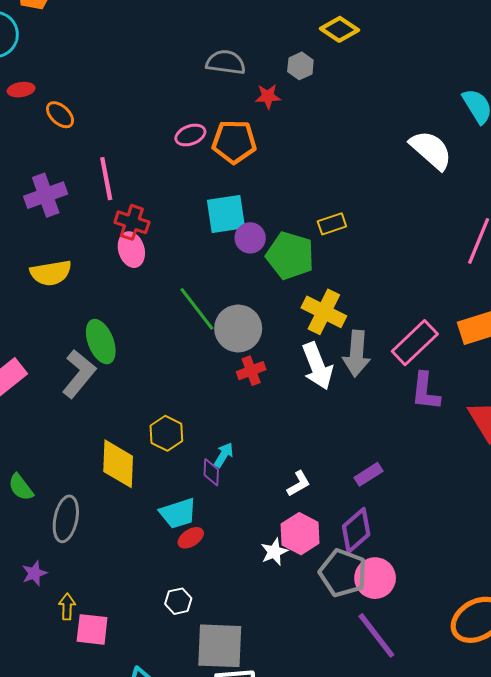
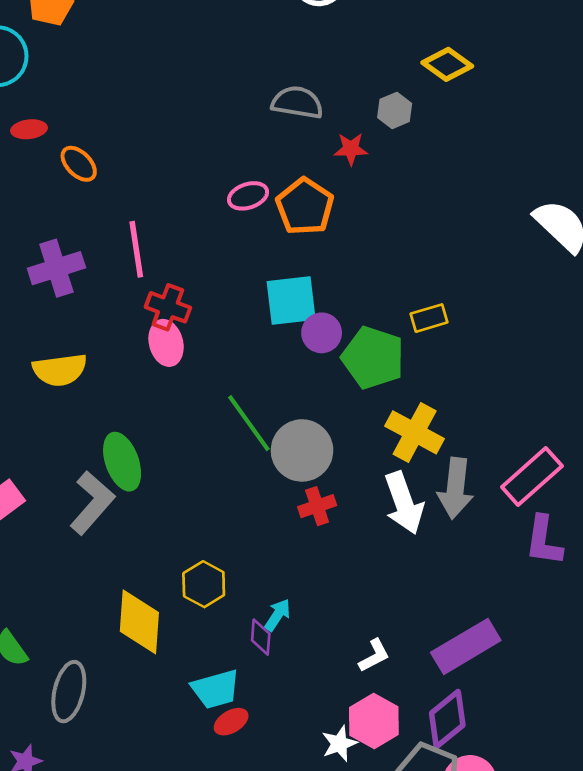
orange pentagon: (234, 142) -> (305, 207), turned 30
purple rectangle: (369, 474) -> (466, 646), size x1.8

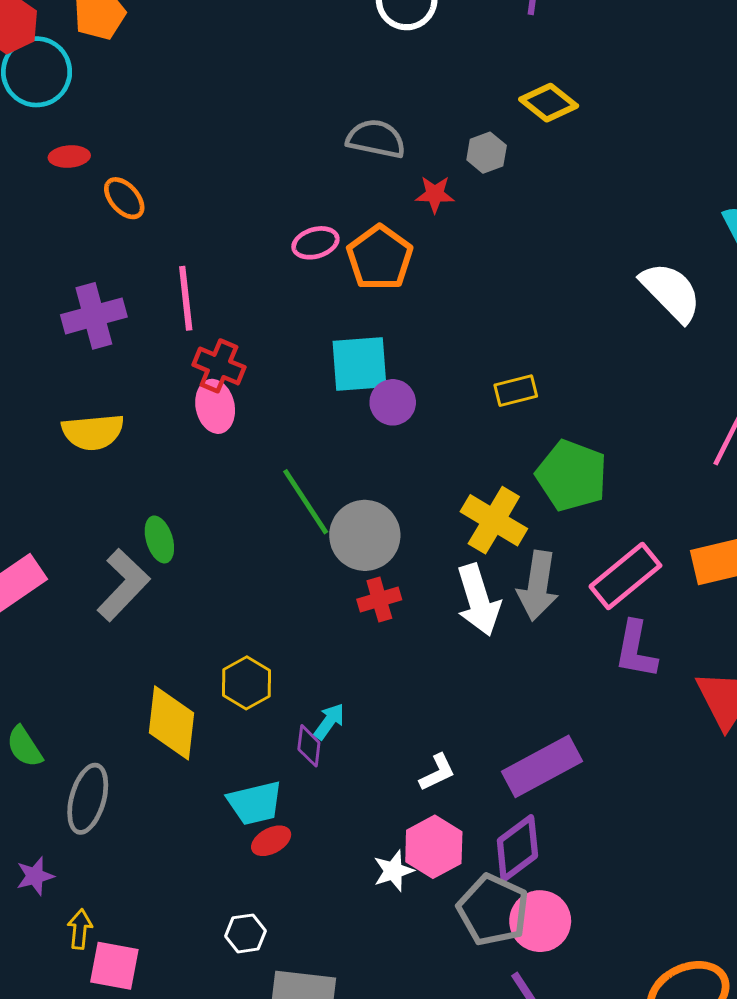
green pentagon: (373, 358) -> (572, 475), moved
green ellipse: (122, 462) -> (159, 539), size x0.7

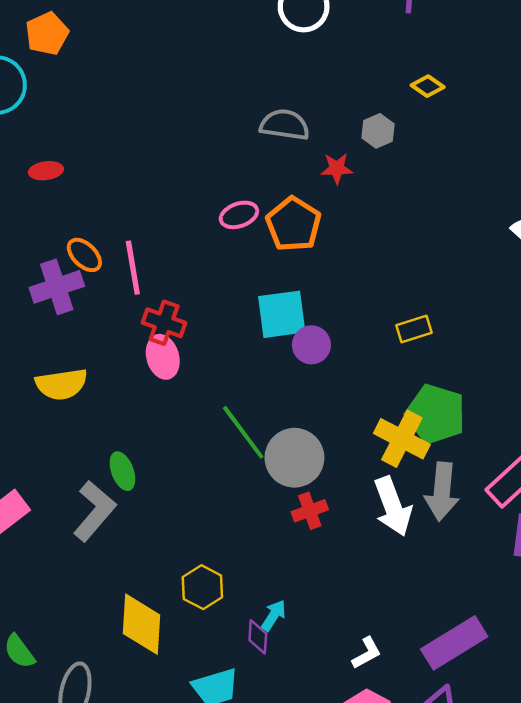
yellow diamond: (549, 103) -> (428, 86), size x0.7
red ellipse: (69, 157) -> (46, 171), moved
orange ellipse: (124, 198) -> (84, 255), moved
green pentagon: (572, 475) -> (436, 414), moved

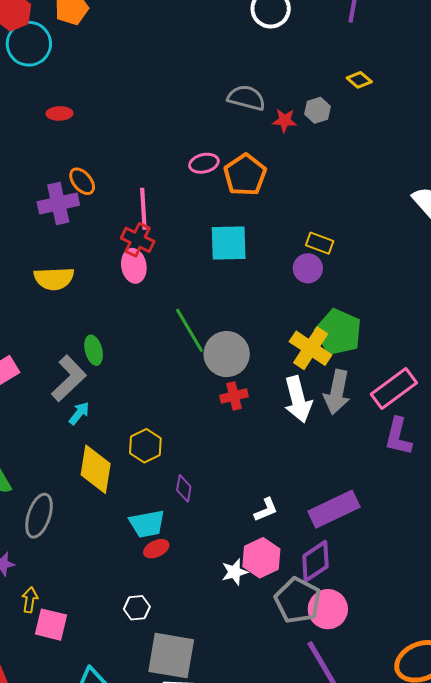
red star: (337, 168) -> (285, 121), moved
pink line: (133, 268) -> (143, 209), moved
yellow rectangle: (414, 329) -> (320, 243), moved, turned 32
purple circle: (311, 345) -> (308, 268), moved
cyan arrow: (274, 615) -> (79, 413), moved

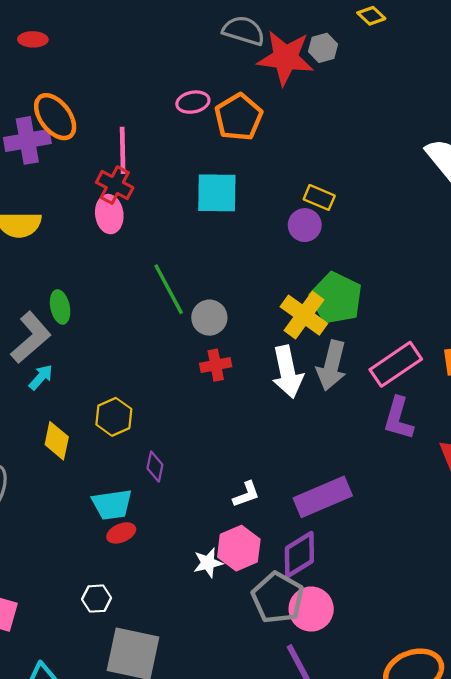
red star: (285, 121) -> (286, 58), size x2.0
orange ellipse: (82, 181) -> (55, 117), size x1.5
gray circle: (227, 354) -> (209, 318), size x0.7
yellow diamond: (96, 469) -> (57, 441), size x0.7

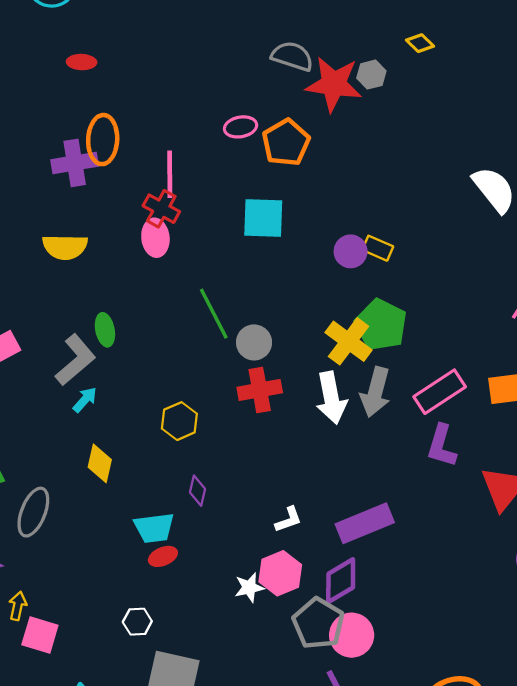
orange ellipse: (55, 117) -> (103, 140), turned 39
yellow rectangle: (319, 197) -> (378, 248), moved
red cross: (216, 365) -> (260, 390), size x1.4
yellow hexagon: (114, 417) -> (179, 421), moved

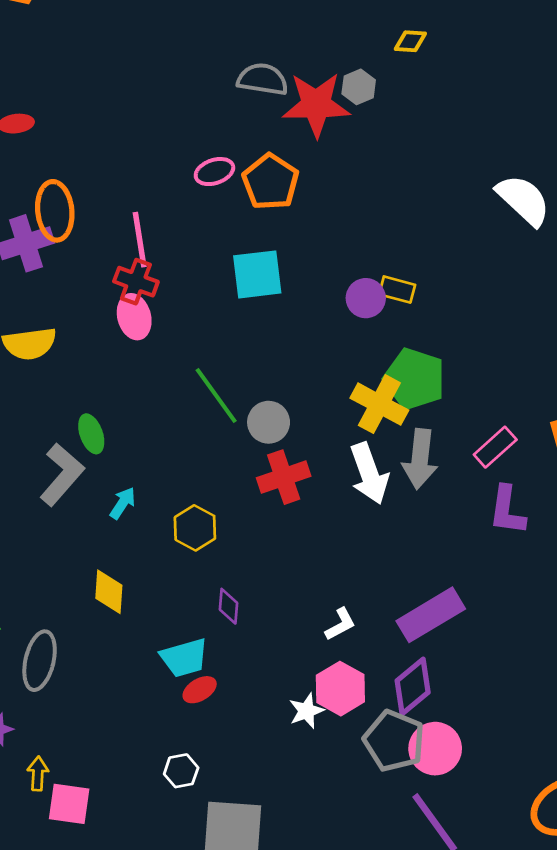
yellow diamond: (420, 43) -> (410, 41), turned -32
pink rectangle: (440, 392) -> (495, 447), size x0.7
cyan arrow: (85, 400) -> (123, 503), moved

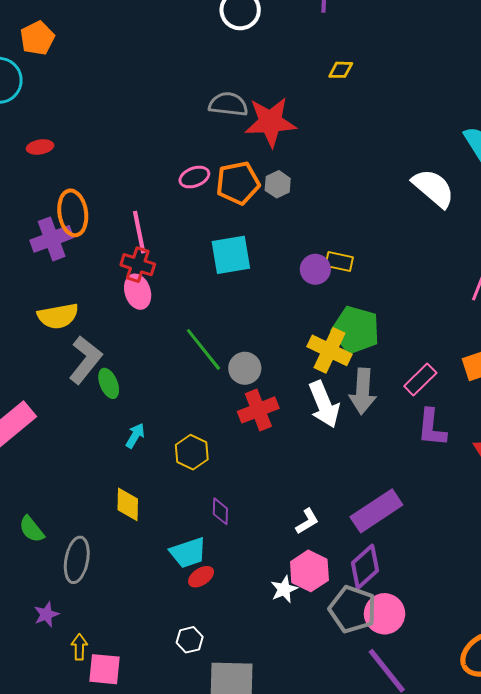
gray hexagon: (359, 87) -> (278, 184), moved
orange pentagon: (271, 182) -> (238, 183), turned 30
gray L-shape: (62, 474) -> (85, 360), moved

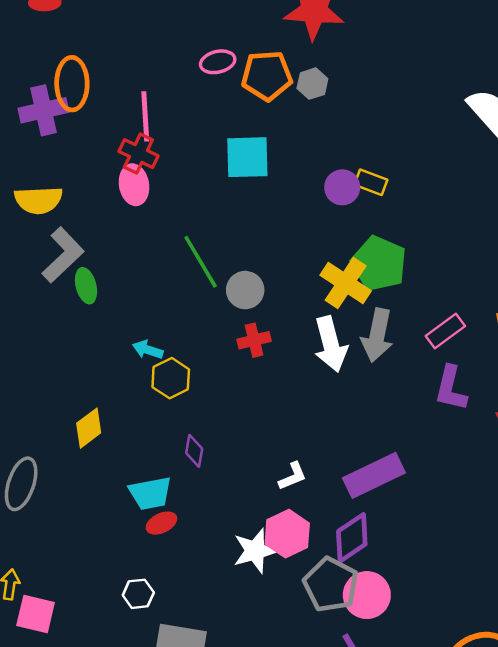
red cross: (258, 410) -> (254, 340), size x0.7
cyan arrow: (135, 436) -> (148, 350), moved, turned -110
yellow diamond: (128, 504) -> (89, 428), turned 44
white star: (284, 589) -> (255, 551), size x1.4

